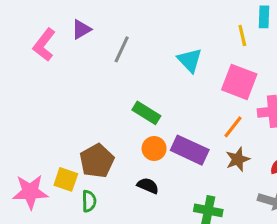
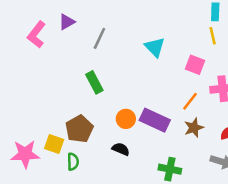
yellow line: (242, 35) -> (213, 36), moved
pink square: (239, 82) -> (195, 65), size x0.7
green rectangle: (146, 113) -> (94, 82), moved, turned 30

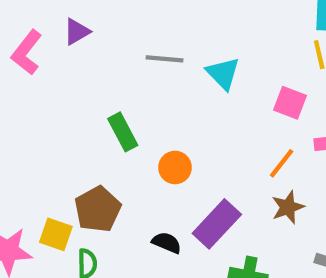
gray line: (99, 38) -> (165, 59), moved, turned 70
orange circle: (126, 119) -> (175, 167), moved
purple rectangle: (155, 120) -> (217, 224), moved, turned -72

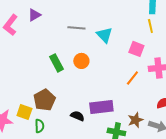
orange circle: (175, 167) -> (81, 61), moved
brown star: (288, 207) -> (135, 120), moved
purple rectangle: (217, 224) -> (101, 107), turned 40

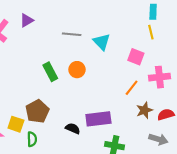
brown star: (135, 120) -> (144, 110), moved

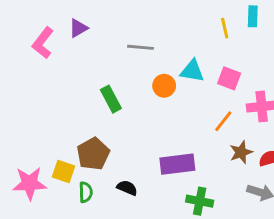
yellow line: (151, 32) -> (225, 28), moved
cyan triangle: (102, 42) -> (192, 71), moved, turned -36
orange circle: (77, 70) -> (164, 86), moved
black semicircle: (73, 128) -> (127, 188), moved

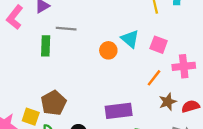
gray line: (140, 47) -> (66, 29), moved
cyan triangle: (192, 71) -> (130, 39), turned 30
green rectangle: (111, 99) -> (46, 46), moved, turned 30

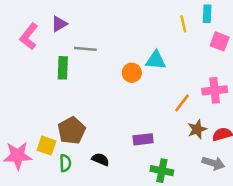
cyan triangle: (130, 39) -> (156, 60), turned -36
pink square: (159, 45) -> (220, 41), moved
purple rectangle: (119, 111) -> (143, 139), size x0.7

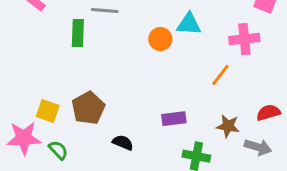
pink cross: (215, 90) -> (244, 39), moved
brown star: (197, 129) -> (228, 126), moved, turned 30
yellow square: (46, 146) -> (48, 111), moved
green semicircle: (65, 163) -> (58, 150), moved, turned -42

